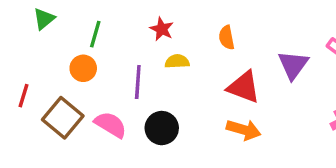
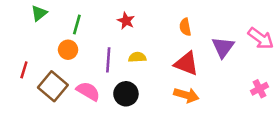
orange semicircle: (227, 38) -> (185, 27), moved
yellow semicircle: (177, 61) -> (137, 57), moved

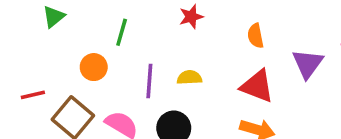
red star: (126, 21) -> (191, 17), moved, turned 30
green line: (77, 25) -> (122, 32), moved
red line: (24, 70) -> (33, 95), turned 60

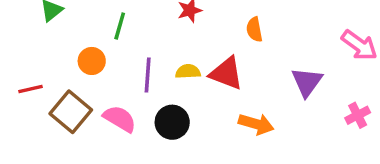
purple triangle: (308, 64) -> (307, 82), moved
red triangle: (257, 86) -> (226, 73), moved

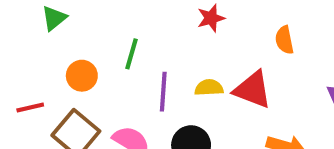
green line: (120, 26) -> (131, 54), moved
orange circle: (92, 61) -> (82, 76), moved

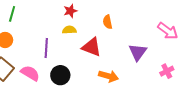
green line: (131, 54) -> (12, 14), moved
yellow semicircle: (209, 88) -> (69, 30), moved

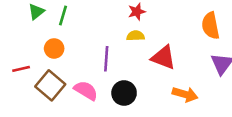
orange semicircle: (108, 22) -> (210, 26), moved, size x1.5

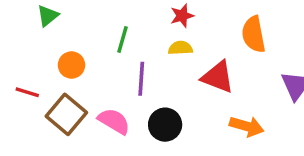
green line: (63, 15) -> (123, 40), moved
orange semicircle: (210, 26) -> (254, 34), moved
red line: (21, 69) -> (27, 92), turned 30

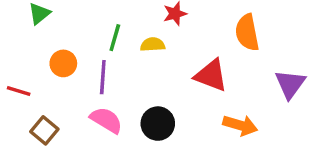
yellow semicircle: (180, 48) -> (153, 45), moved
purple line: (141, 79) -> (103, 77), moved
brown square: (66, 114) -> (44, 130), moved, size x0.7

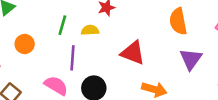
orange semicircle: (247, 33) -> (178, 21), moved
purple line: (103, 77) -> (72, 58), moved

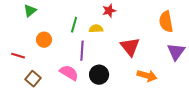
red triangle: (133, 53) -> (130, 47), turned 30

